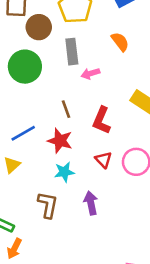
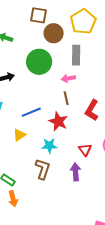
pink arrow: (90, 73) -> (68, 78), moved
red triangle: (103, 160) -> (85, 150), moved
cyan star: (64, 172) -> (49, 146), moved
orange arrow: (14, 249) -> (13, 199), turned -49

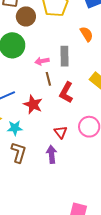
gray rectangle: (76, 55) -> (64, 56), moved
brown line: (66, 98) -> (48, 79), moved
cyan star: (49, 146) -> (15, 128), moved

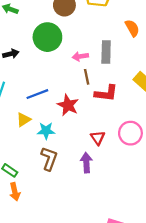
red L-shape: (66, 92) -> (106, 93), turned -115

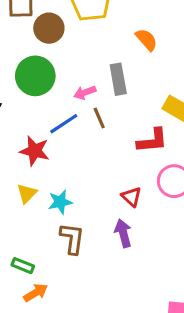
red L-shape: (106, 93) -> (152, 141), moved
blue line: (37, 94) -> (64, 124), moved
red star: (68, 105) -> (35, 151), moved
orange arrow: (15, 192) -> (36, 293), turned -96

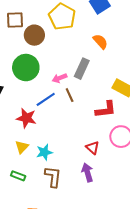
gray rectangle: (118, 79) -> (82, 69), turned 36
green rectangle: (23, 266) -> (18, 176), moved

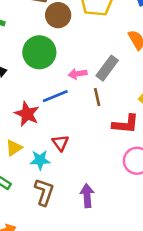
brown line: (70, 95) -> (97, 97), moved
red triangle: (92, 148) -> (60, 143), moved

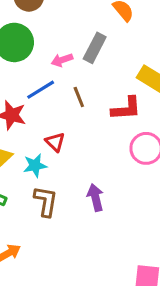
brown line: (97, 97) -> (79, 97), moved

